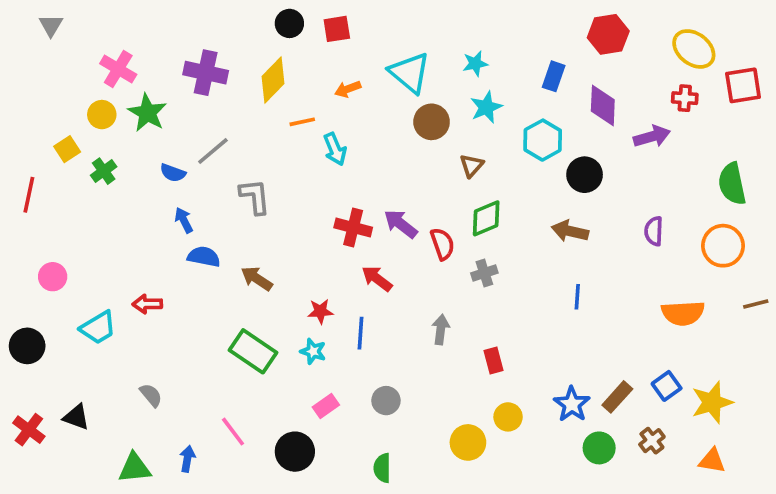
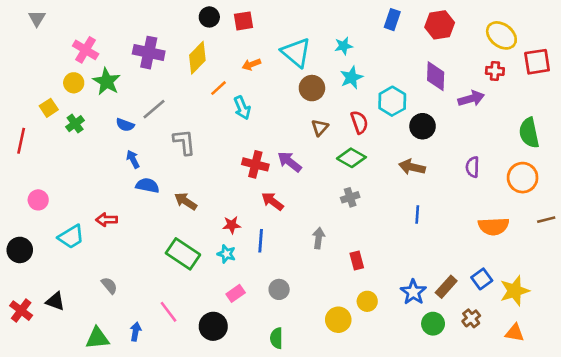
blue rectangle: (554, 76) -> (392, 20), moved
orange line: (302, 122) -> (218, 88), turned -30
brown triangle: (472, 166) -> (320, 128), moved
green diamond: (486, 218) -> (351, 158), turned 52
red semicircle: (442, 244) -> (359, 122), moved

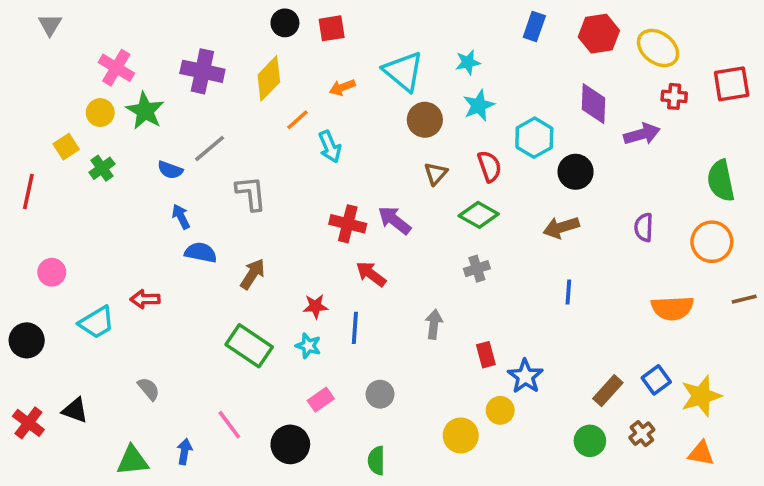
yellow ellipse: (501, 35) -> (658, 48), moved
brown arrow: (412, 167) -> (561, 227), turned -30
brown arrow: (186, 201) -> (253, 274), turned 90
blue star: (413, 292) -> (525, 376), moved

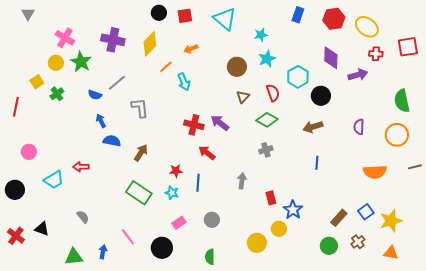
cyan triangle: (403, 71) -> (225, 19), moved

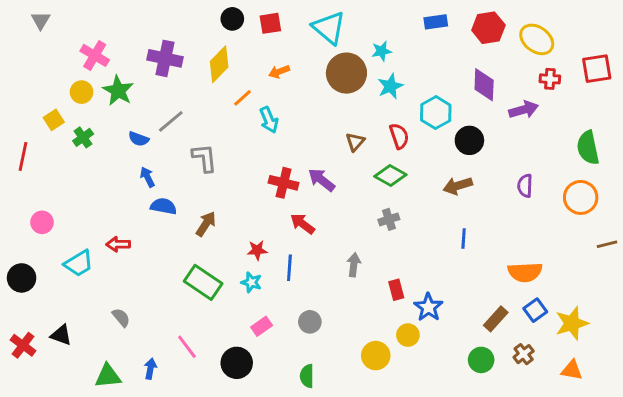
blue rectangle: (298, 15) -> (436, 22), turned 63
brown circle: (237, 67) -> (346, 73), moved, size x1.4
orange semicircle: (375, 172) -> (525, 272), moved

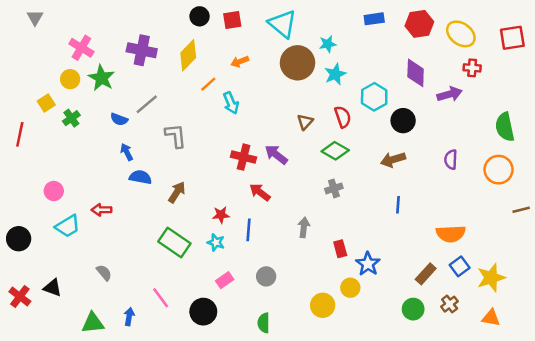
red square: (597, 69) -> (512, 38), moved
pink circle: (42, 222) -> (54, 191), moved

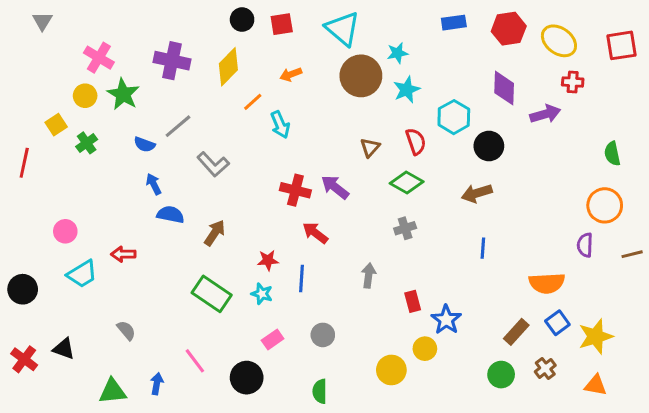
green semicircle: (505, 127) -> (612, 154), size x0.7
gray L-shape: (176, 136) -> (213, 164), turned 144
purple semicircle: (451, 160) -> (585, 245), moved

